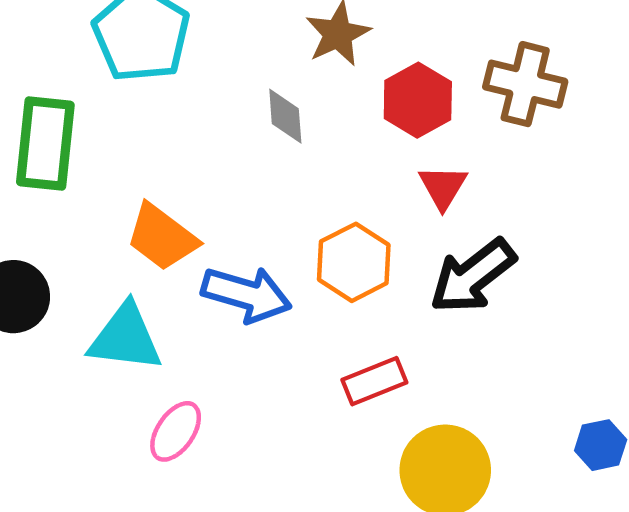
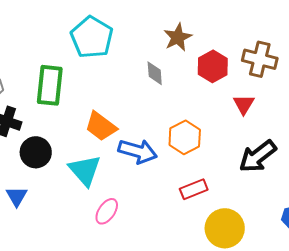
red triangle: (443, 187) -> (244, 104), moved
black arrow: (473, 276) -> (258, 156), moved
cyan triangle: (125, 338) -> (85, 170), turned 42

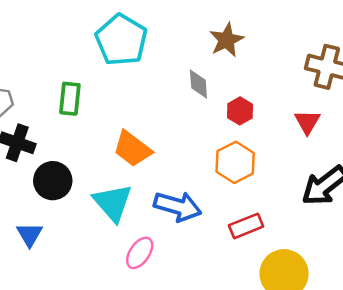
red hexagon: (213, 66) -> (240, 111), moved, size x0.7
green rectangle: (50, 85) -> (70, 99), size x0.7
blue arrow: (138, 151) -> (178, 206), moved

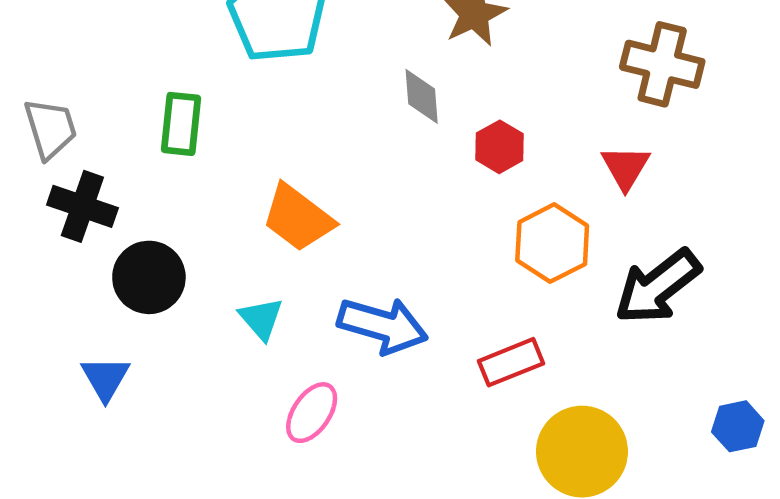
orange hexagon: (235, 162) -> (552, 243), moved
cyan triangle: (113, 203) -> (261, 319), size x0.6

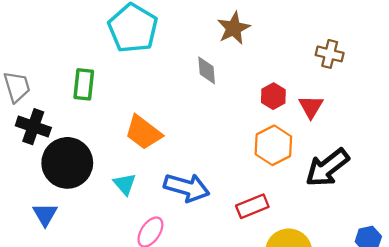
brown cross: (662, 64) -> (330, 54), size x0.7
red hexagon: (500, 147) -> (273, 96), moved
black circle: (149, 277) -> (67, 163), size x1.4

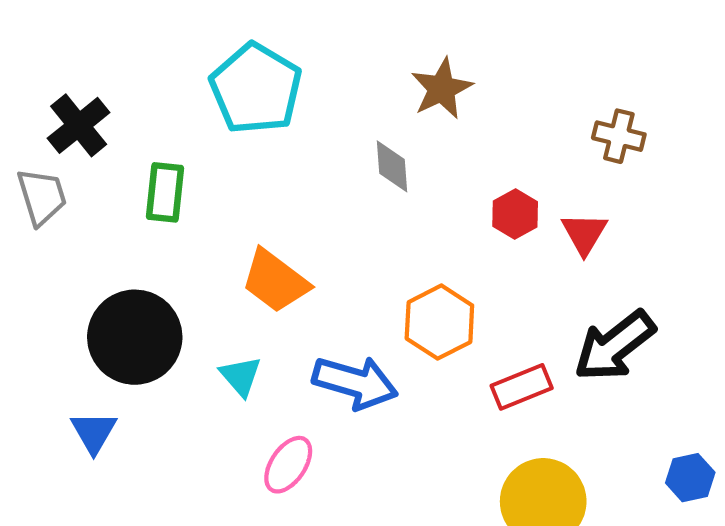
black cross: (33, 127) -> (79, 125), moved, turned 32
orange hexagon: (273, 145) -> (439, 322), moved
red rectangle: (252, 206) -> (522, 387), moved

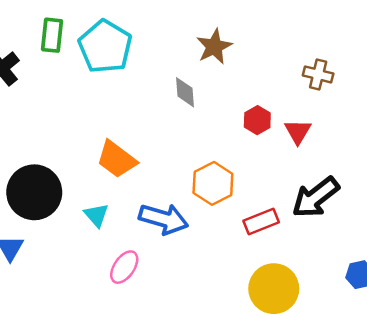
green rectangle: (165, 192) -> (52, 35), moved

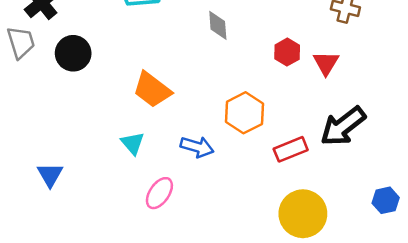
black circle: (34, 192) -> (73, 53), moved, size x0.7
blue arrow: (164, 219) -> (197, 147), size x0.7

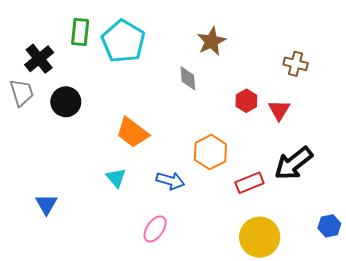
pink ellipse: (159, 193) -> (155, 229), moved

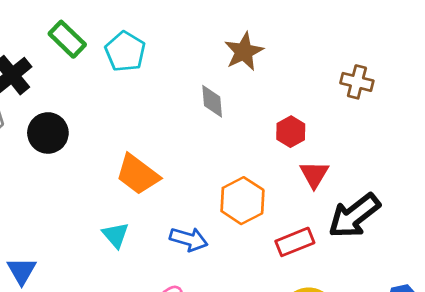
green rectangle: (80, 32) -> (67, 39), turned -52
cyan pentagon: (123, 41) -> (125, 52), size x0.7
red triangle: (279, 110) -> (314, 174), moved

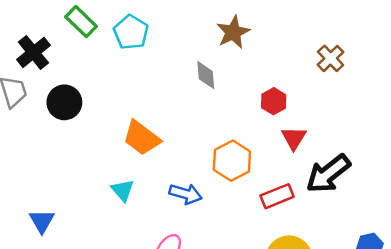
brown cross: (357, 82) -> (331, 58), turned 32

